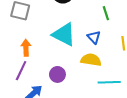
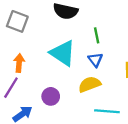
green line: (106, 13) -> (97, 35), moved
yellow semicircle: (91, 60) -> (90, 84), turned -36

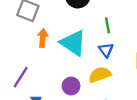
orange arrow: (19, 63) -> (43, 38), moved
purple circle: (51, 96) -> (71, 86), moved

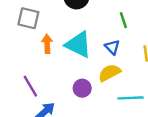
green line: (108, 25) -> (123, 20), moved
purple line: (21, 77) -> (30, 86), turned -55

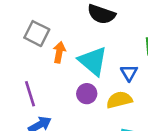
gray square: (28, 18) -> (37, 34), moved
purple circle: (82, 88) -> (87, 94), moved

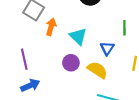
cyan triangle: (93, 61) -> (78, 36), size x0.7
yellow semicircle: (119, 100) -> (97, 70), turned 42

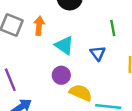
orange arrow: (51, 27) -> (39, 26), moved
yellow semicircle: (97, 70) -> (81, 93), moved

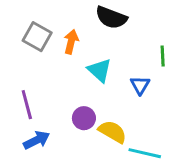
purple circle: (61, 75) -> (84, 118), moved

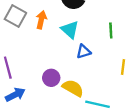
cyan triangle: (100, 70) -> (70, 30), moved
blue triangle: (140, 85) -> (84, 52), moved, turned 42

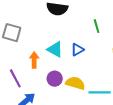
orange arrow: (41, 20) -> (34, 60), moved
cyan triangle: (70, 30) -> (55, 49), moved

